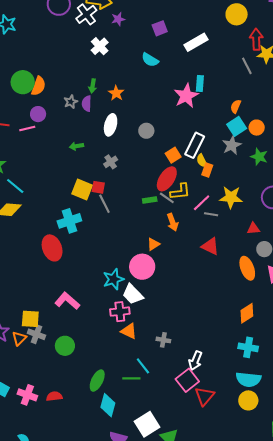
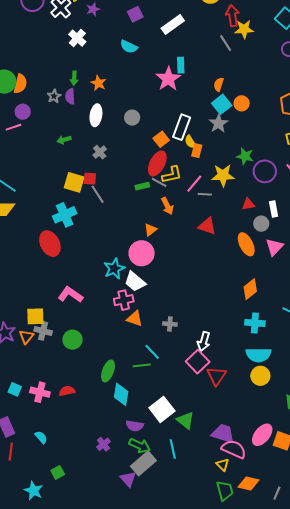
green star: (259, 157) -> (245, 156), moved

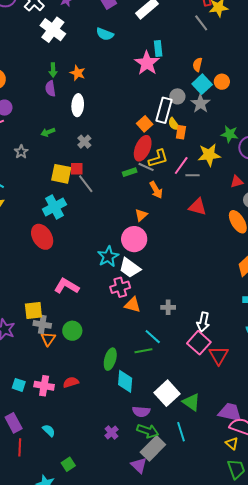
white cross: (77, 38) -> (53, 30), size x1.4
gray star: (54, 96) -> (21, 152), moved
gray circle: (132, 118) -> (177, 96), moved
orange triangle: (26, 337) -> (48, 339), moved

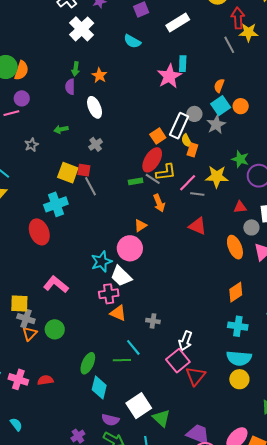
white ellipse: (78, 105) -> (95, 107), turned -35

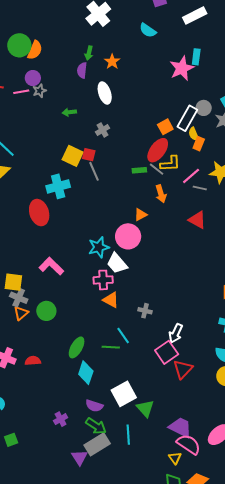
gray star: (32, 145) -> (39, 91), moved

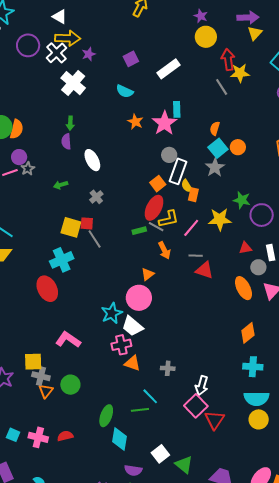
orange star: (112, 62) -> (135, 122), moved
gray circle: (204, 108) -> (169, 155), moved
gray line: (200, 188) -> (196, 256), moved
white square: (124, 394) -> (160, 454), size x0.7

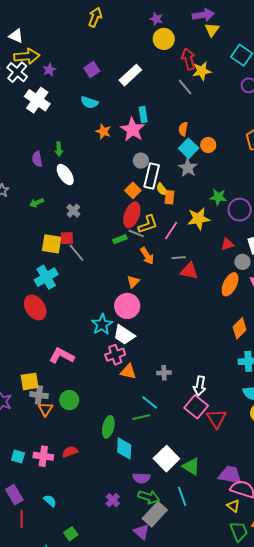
green arrow: (70, 123) -> (59, 149), moved
orange ellipse: (243, 288) -> (230, 284), turned 60
white square: (160, 454) -> (166, 459), size x1.4

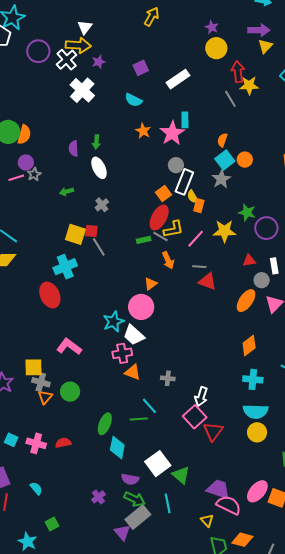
white triangle: (16, 36) -> (85, 27), moved, turned 35
yellow triangle: (233, 506) -> (207, 520), moved

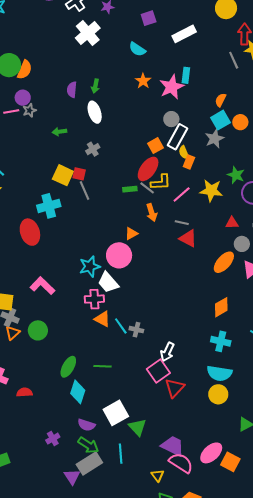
cyan line: (149, 406) -> (121, 326), moved
red semicircle: (63, 443) -> (24, 392), moved

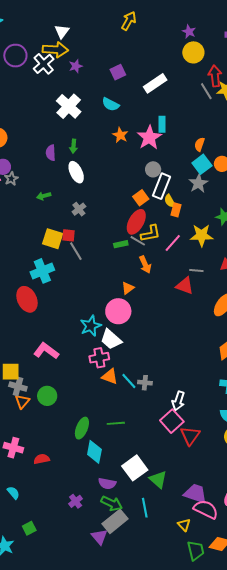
white cross: (88, 33) -> (69, 106), moved
gray line: (234, 60) -> (206, 91), moved
gray line: (182, 223) -> (196, 270), moved

